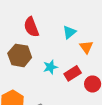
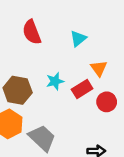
orange triangle: (86, 47) -> (99, 68), moved
brown hexagon: (20, 55) -> (18, 90), moved

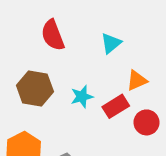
orange triangle: (99, 68) -> (137, 80), turned 42
brown hexagon: (18, 90) -> (35, 88), moved

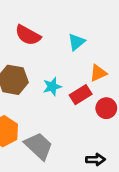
red semicircle: (53, 35) -> (28, 35), turned -40

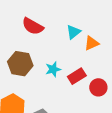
orange triangle: (98, 73) -> (92, 43), moved

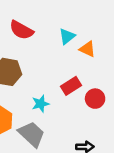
orange triangle: (92, 43) -> (87, 49), turned 49
cyan star: (53, 69) -> (40, 104), moved

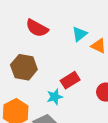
red rectangle: (71, 86) -> (70, 80), moved

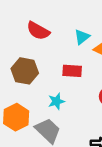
red rectangle: (70, 80) -> (72, 71), moved, turned 36

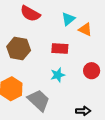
cyan star: (56, 101) -> (58, 75), moved

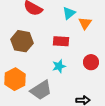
orange triangle: (85, 29) -> (85, 23), turned 40
gray trapezoid: (39, 100) -> (41, 90), turned 105

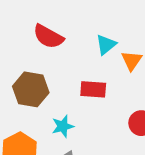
cyan star: (59, 66) -> (63, 126), moved

